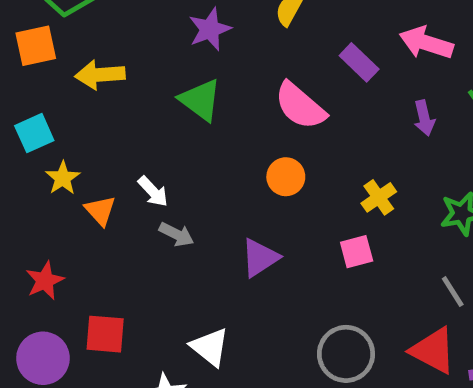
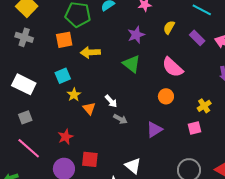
purple rectangle: (359, 62) -> (197, 38), moved

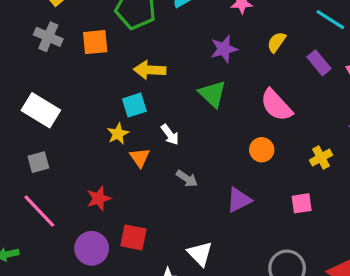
orange square: (64, 40) -> (95, 42), moved
cyan square: (63, 76) -> (134, 105), moved
white arrow: (111, 101) -> (170, 135), moved
yellow cross: (204, 106) -> (321, 158), moved

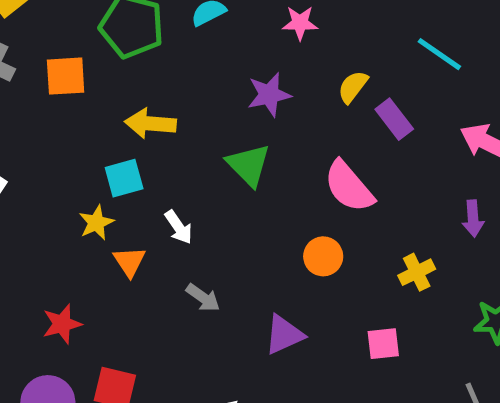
purple rectangle: (319, 63) -> (394, 119), moved

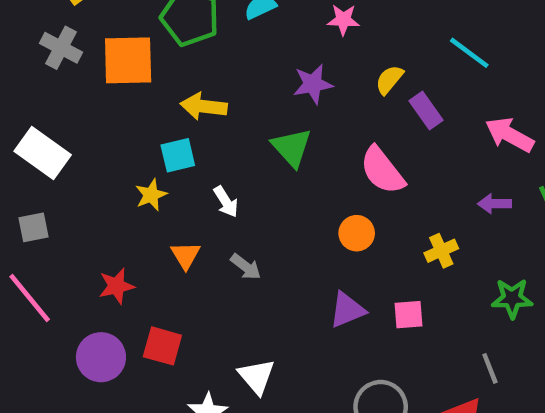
orange square: (66, 76) -> (128, 60), size x1.4
purple arrow: (473, 219) -> (494, 204), turned 92
orange triangle: (129, 262) -> (186, 255), moved
purple triangle: (284, 335) -> (347, 310), moved

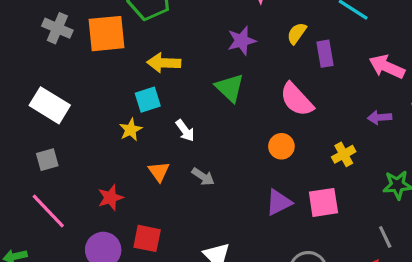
purple rectangle: (426, 110) -> (325, 54), turned 30
pink square: (409, 315) -> (323, 202), size x1.4

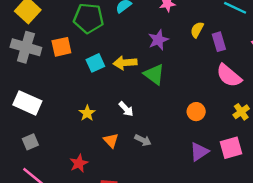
gray cross: (57, 28) -> (26, 47), size x1.4
orange square: (107, 34) -> (61, 47), size x0.7
yellow arrow: (164, 63) -> (125, 63), moved
pink semicircle: (297, 99) -> (229, 76), moved
cyan square: (148, 100) -> (95, 63), moved

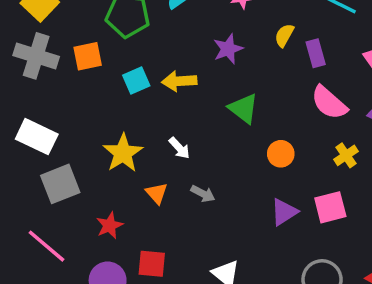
green triangle: (154, 74) -> (243, 108), moved
yellow star: (87, 113) -> (123, 153), size x1.6
gray square: (30, 142) -> (60, 184), moved, size x1.6

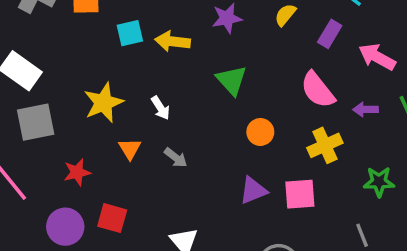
purple rectangle: (316, 53) -> (330, 34), moved, turned 36
yellow cross: (346, 155) -> (325, 145), size x1.4

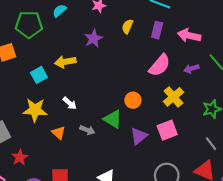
cyan square: (130, 33) -> (39, 75), moved
green triangle: (231, 80) -> (113, 119), moved
pink semicircle: (318, 90) -> (160, 65), turned -85
yellow star: (103, 103) -> (35, 110), turned -30
red star: (77, 172) -> (20, 157), moved

